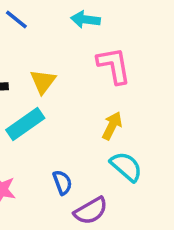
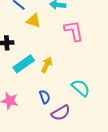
yellow triangle: (43, 81) -> (34, 21), moved, turned -49
yellow arrow: (112, 126) -> (47, 65), moved

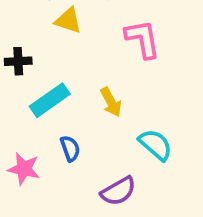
yellow arrow: (47, 65) -> (111, 102), moved, turned 126
blue semicircle: (45, 97) -> (70, 148), moved

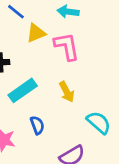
yellow triangle: (68, 20) -> (36, 33), turned -40
pink L-shape: (143, 39) -> (67, 46), moved

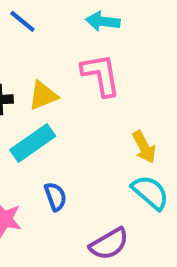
yellow triangle: (36, 33) -> (43, 96), moved
yellow arrow: (67, 92) -> (144, 147), moved

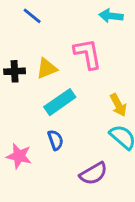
cyan arrow: (103, 21) -> (111, 16), moved
cyan rectangle: (33, 143) -> (60, 102), moved

